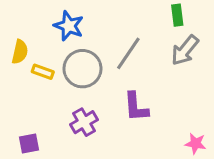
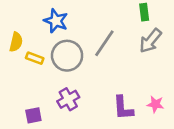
purple L-shape: (136, 107) -> (123, 108), moved
purple square: (29, 144) -> (33, 115), moved
pink star: (196, 144) -> (155, 104), moved

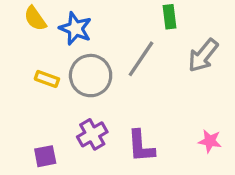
green rectangle: (144, 12) -> (169, 17), moved
yellow semicircle: (16, 42) -> (35, 18), moved, turned 132
purple L-shape: (123, 108) -> (141, 146), moved

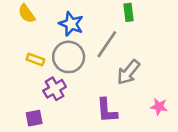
blue star: (75, 29) -> (71, 24), moved
gray arrow: (203, 55) -> (128, 72), moved
purple cross: (92, 134) -> (55, 89), moved

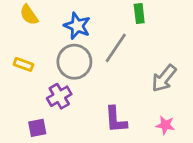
yellow rectangle: (35, 60) -> (23, 64), moved
gray arrow: (128, 72) -> (164, 78), moved
pink star: (159, 107) -> (165, 125), moved

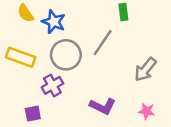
blue star: (77, 26) -> (54, 22), moved
yellow rectangle: (23, 64) -> (21, 57), size x1.6
purple L-shape: (116, 120) -> (103, 106), turned -60

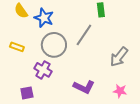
yellow rectangle: (21, 57) -> (17, 47), size x0.6
purple cross: (52, 85) -> (43, 70), turned -30

